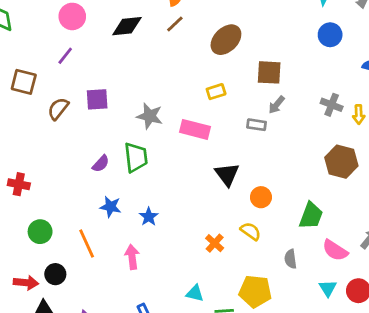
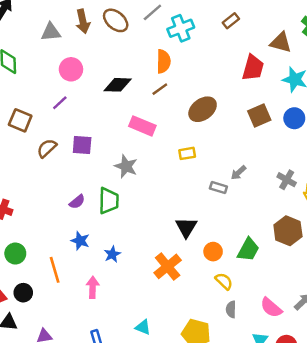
brown square: (269, 72) -> (259, 115), moved, turned -35
pink rectangle: (195, 129) -> (142, 126), moved
green trapezoid: (311, 216) -> (248, 250), moved
yellow semicircle: (251, 231) -> (224, 281), moved
orange cross: (215, 243) -> (168, 266), moved, size x1.6

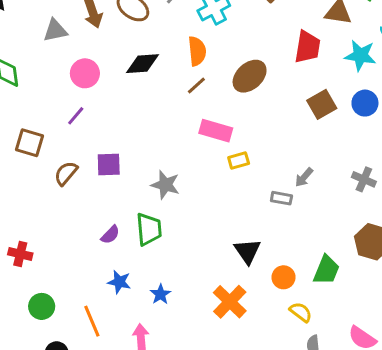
black diamond: (118, 85) -> (143, 64), moved
brown ellipse: (203, 109) -> (250, 76), moved
pink rectangle: (142, 126) -> (216, 131), moved

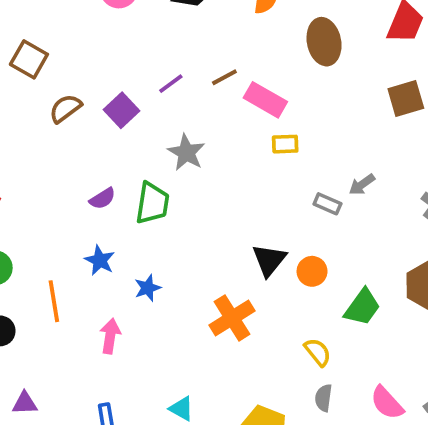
brown ellipse: (250, 76) -> (324, 42), turned -72
brown line: (196, 86) -> (224, 77), moved
purple line: (76, 116) -> (171, 84), moved
purple square: (109, 164) -> (121, 110), turned 35
orange circle: (284, 277) -> (312, 271), moved

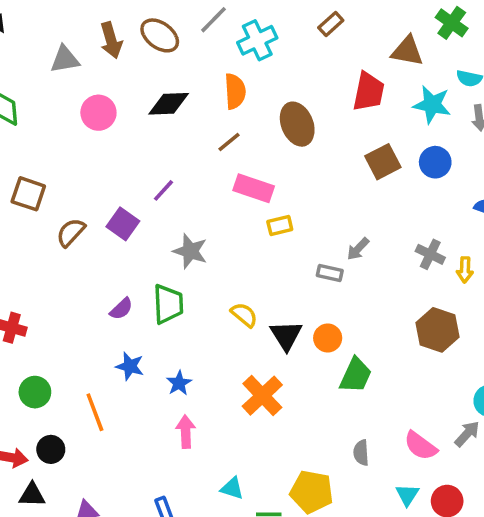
brown line: (224, 77) -> (229, 142), moved
green trapezoid: (362, 307) -> (356, 375), moved
pink arrow: (110, 336) -> (186, 432), moved
yellow semicircle: (318, 352) -> (244, 315), moved

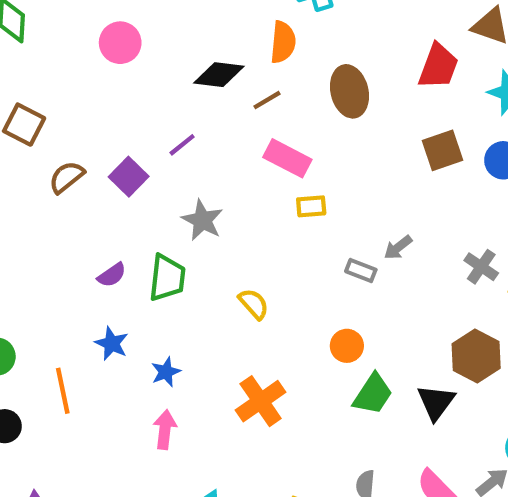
black diamond: (169, 104) -> (219, 75), moved
black triangle: (286, 335) -> (436, 402), moved

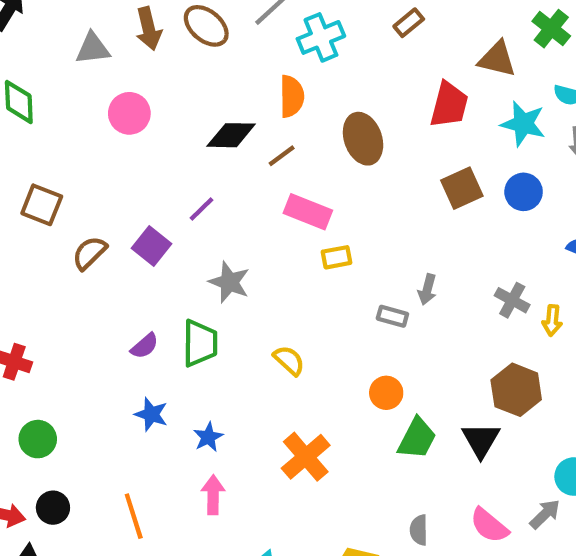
gray arrow: (398, 247) -> (427, 289), turned -32
orange line: (63, 391) -> (134, 516), moved

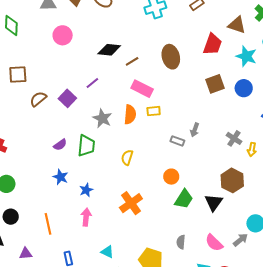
orange semicircle: (292, 96) -> (130, 114), moved
brown square: (42, 205) -> (18, 75), turned -30
yellow semicircle: (289, 360) -> (127, 157), turned -119

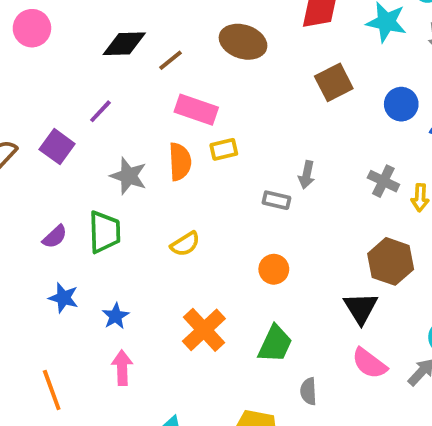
brown ellipse: (171, 57) -> (243, 42), turned -50
blue circle: (244, 88) -> (401, 104), moved
yellow semicircle: (127, 157) -> (185, 244), turned -133
green trapezoid: (184, 199) -> (275, 344), moved
pink semicircle: (214, 243) -> (369, 363), moved

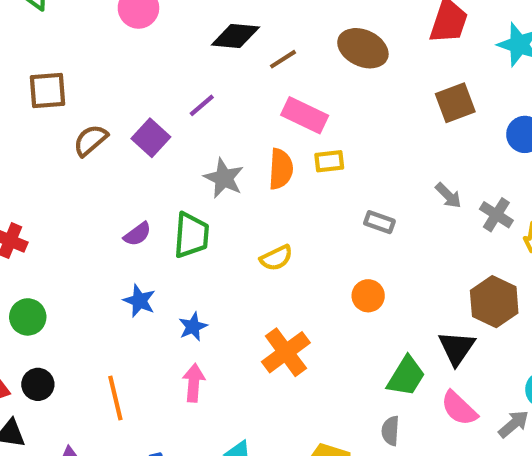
gray arrow: (307, 175) -> (448, 196), moved, turned -64
green trapezoid: (275, 344) -> (406, 376), moved

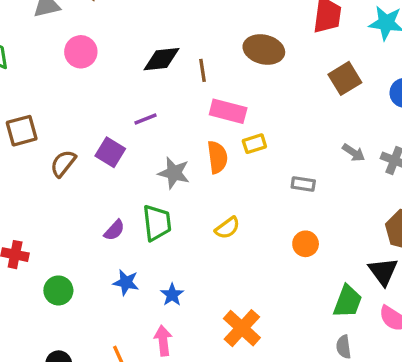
brown line: (283, 59) -> (203, 70), turned -55
purple line: (202, 105) -> (145, 119), turned 30
green circle: (28, 317) -> (58, 290), moved
orange cross: (286, 352) -> (242, 328), moved
pink arrow: (194, 383) -> (163, 341), moved

